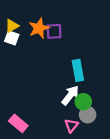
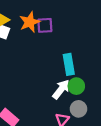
green circle: (83, 102) -> (76, 86), moved

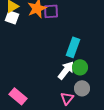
cyan rectangle: (69, 64) -> (73, 47), turned 30

